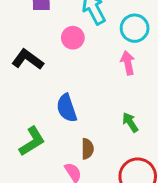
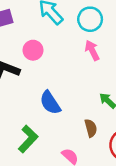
pink circle: (73, 38) -> (33, 50), moved
brown semicircle: (87, 149) -> (91, 128), moved

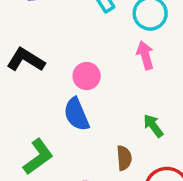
pink circle: (33, 50) -> (87, 76), moved

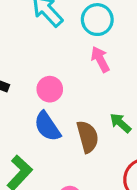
brown semicircle: (124, 158) -> (88, 137), moved, size x1.4

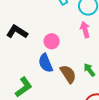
brown semicircle: (88, 137) -> (68, 74), turned -30

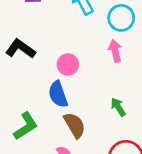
brown semicircle: (68, 74) -> (75, 125), moved

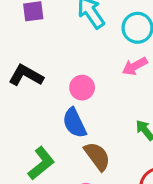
pink arrow: (115, 51) -> (135, 66), turned -100

